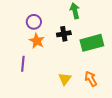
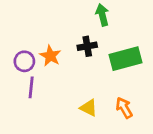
purple circle: (34, 22) -> (24, 61), moved
yellow triangle: (65, 79) -> (89, 108), turned -40

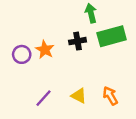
green rectangle: (126, 59) -> (112, 36), moved
purple line: (31, 87) -> (44, 98), moved, turned 36

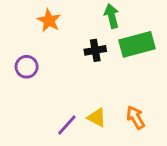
orange star: (45, 50) -> (49, 21), moved
purple line: (44, 98) -> (67, 125), moved

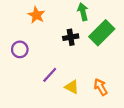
green rectangle: (137, 44) -> (102, 33), turned -30
purple line: (67, 125) -> (50, 75), moved

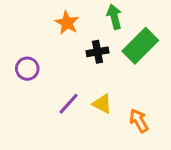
orange star: (36, 15) -> (67, 23), moved
yellow triangle: (72, 87) -> (102, 104), moved

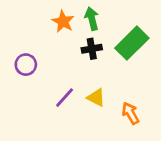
green arrow: (114, 17) -> (92, 19), moved

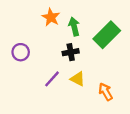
green arrow: (92, 19) -> (74, 27), moved
black cross: (92, 49) -> (71, 52), moved

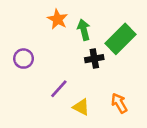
black cross: (71, 52) -> (94, 59), moved
yellow triangle: (78, 79) -> (81, 107), moved

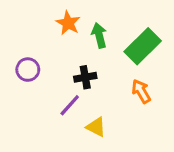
black cross: (94, 59) -> (85, 77), moved
orange arrow: (119, 103) -> (141, 91), moved

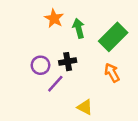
purple circle: (28, 70) -> (40, 65), moved
yellow triangle: (96, 127) -> (85, 107), moved

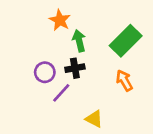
green arrow: (79, 28) -> (79, 41), moved

